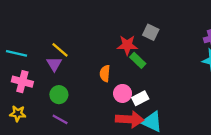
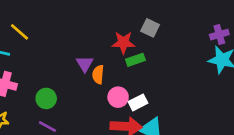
yellow line: (60, 50) -> (20, 32), moved
green rectangle: (138, 60) -> (135, 60), turned -63
purple triangle: (54, 64) -> (85, 64), moved

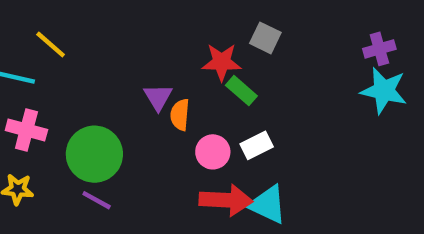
green rectangle: (135, 60) -> (241, 91), turned 60
green circle: (46, 98) -> (94, 154), size x1.6
white rectangle: (138, 102) -> (257, 145), moved

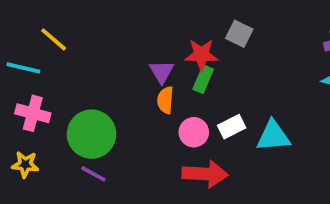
green rectangle: (241, 91) -> (203, 79), moved, turned 72
purple triangle: (158, 97) -> (162, 72), moved
cyan triangle: (268, 205) -> (273, 136), moved, turned -30

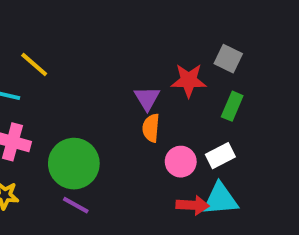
green rectangle: (203, 79) -> (232, 106), moved
cyan triangle: (273, 136) -> (220, 199), moved
red arrow: (205, 174) -> (193, 205), size x0.7

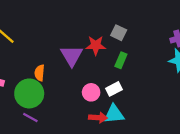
purple triangle: (147, 98) -> (72, 56), size x1.5
orange semicircle: (151, 128) -> (40, 73), moved

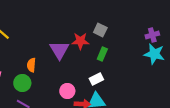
pink circle: (91, 92) -> (67, 91), moved
green circle: (29, 93) -> (22, 83), size x0.7

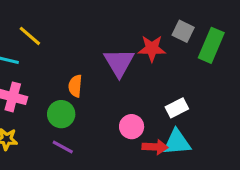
green rectangle: (102, 54) -> (211, 45), moved, size x1.5

